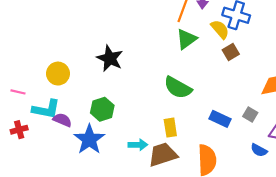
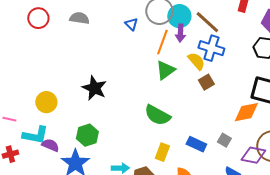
yellow rectangle: (170, 128) -> (162, 152), moved, turned 30

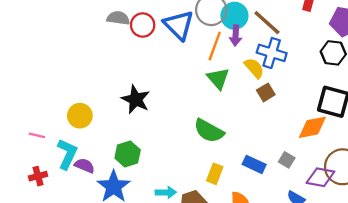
red circle: (38, 18) -> (143, 25), moved
blue triangle: (131, 24) -> (179, 25), size x2.0
green triangle: (165, 70) -> (218, 78), turned -35
cyan L-shape: (35, 135) -> (67, 154), turned -76

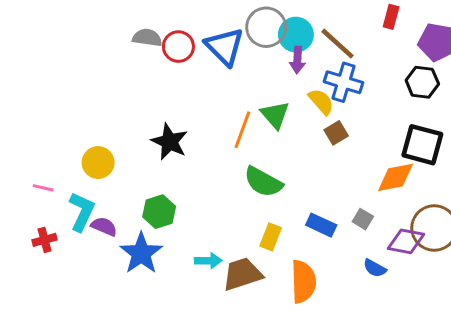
orange line: (215, 46) -> (242, 130), moved

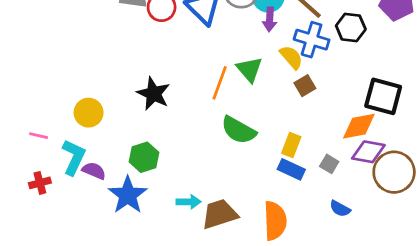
black hexagon: (422, 82) -> (351, 27), moved
yellow rectangle: (271, 237) -> (291, 145), moved
purple diamond: (406, 241) -> (368, 152), moved

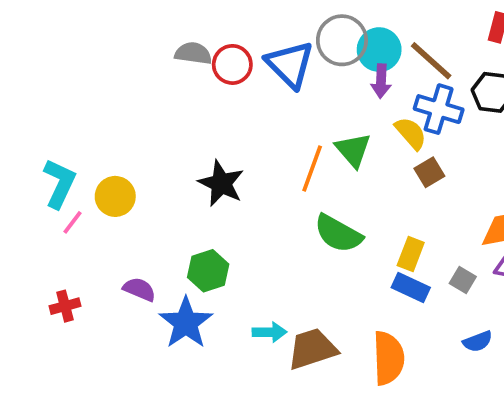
yellow circle: (89, 113) -> (115, 196), moved
pink line: (39, 136) -> (72, 222), moved, turned -66
cyan L-shape: (74, 157) -> (59, 183), moved
blue semicircle: (340, 209) -> (478, 341), turned -50

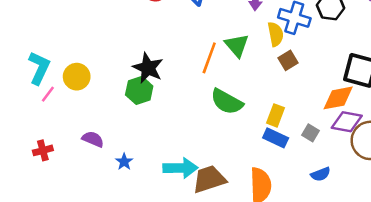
yellow semicircle: (411, 133) -> (276, 34), turned 30
green hexagon: (208, 271) -> (139, 90), moved
blue star: (186, 323) -> (124, 162), size x0.5
cyan arrow: (269, 332) -> (180, 168), size x1.5

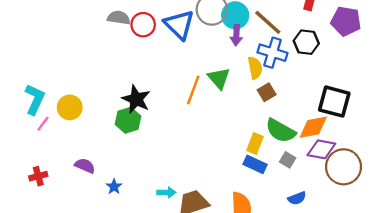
green semicircle: (227, 102) -> (281, 131), moved
cyan arrow: (180, 168) -> (166, 192), size x0.6

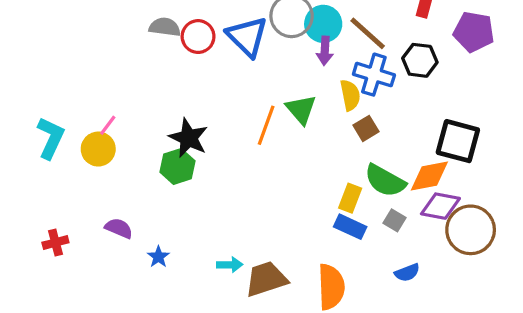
pink line: (43, 124) -> (108, 125), moved

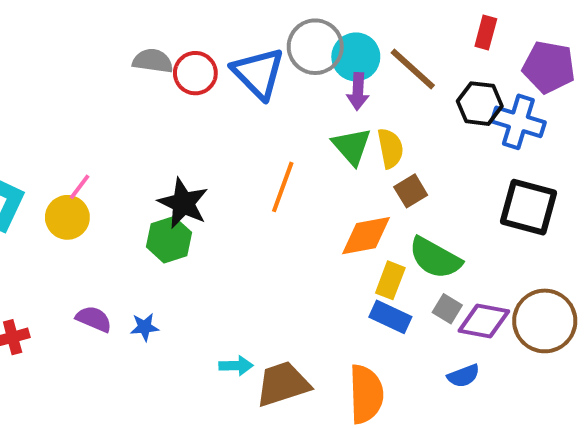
blue cross: (374, 75) -> (518, 122), moved
green triangle: (301, 109) -> (352, 146), moved
orange diamond: (429, 176) -> (366, 236), moved
purple diamond: (440, 206) -> (484, 321), moved
blue star: (158, 257) -> (145, 327), moved, turned 30

